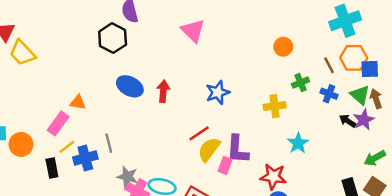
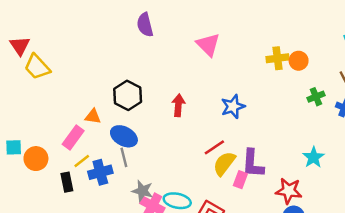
black hexagon: (113, 38) -> (128, 95), moved
blue ellipse: (130, 86) -> (124, 136), moved
yellow cross: (275, 106) -> (278, 58), moved

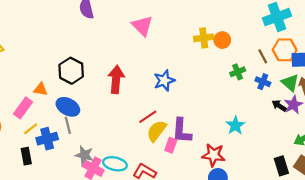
red arrow: (178, 105) -> (116, 79), size x1.4
black rectangle: (67, 182) -> (26, 156), moved

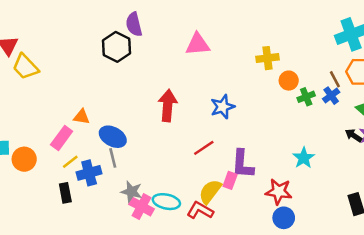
pink triangle: (142, 26) -> (198, 44), turned -50
orange circle: (222, 40) -> (289, 81), moved
black hexagon: (71, 71) -> (116, 47), moved
blue cross: (263, 82) -> (331, 96), moved, turned 32
yellow semicircle: (157, 131) -> (210, 192), moved

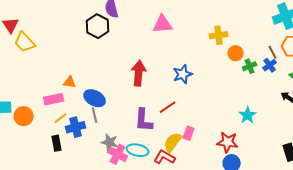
pink rectangle: (62, 138) -> (54, 99), turned 42
purple L-shape: (243, 164) -> (144, 120), moved

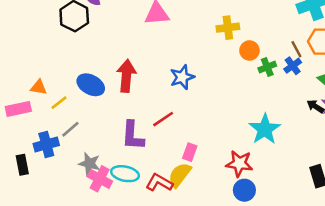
blue ellipse: (95, 98) -> (91, 85), moved
gray line: (95, 115) -> (70, 129), turned 63
cyan star: (248, 115) -> (265, 129), size x1.4
yellow line: (61, 118) -> (59, 103), moved
yellow semicircle: (173, 142) -> (180, 175), moved

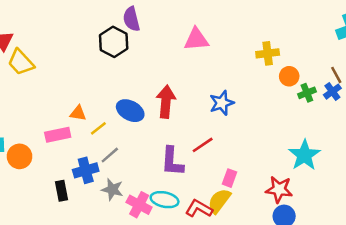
gray star: (89, 164) -> (112, 189), moved

